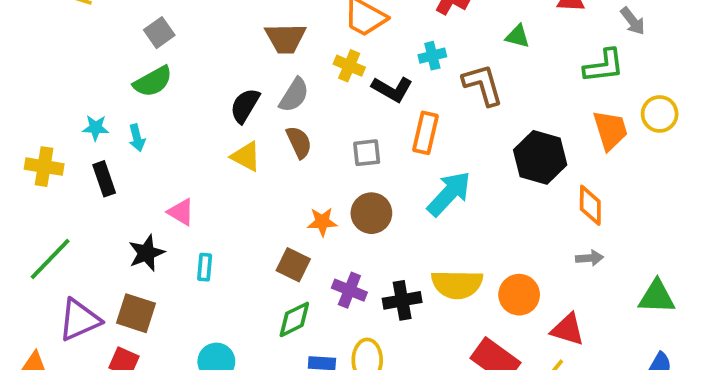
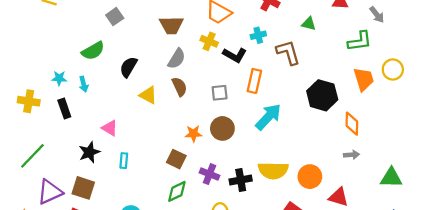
gray square: (159, 33) -> (115, 17), moved
black semicircle: (245, 106) -> (128, 67), moved

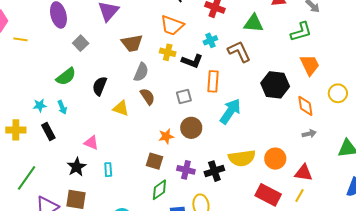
green triangle: (309, 24) -> (253, 23), size x1.5
yellow circle: (393, 70) -> (338, 93), moved

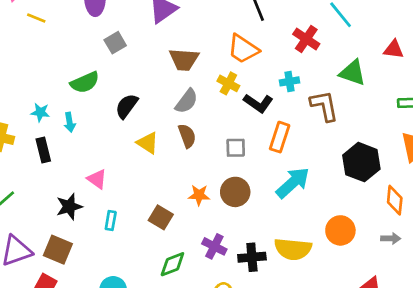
orange circle: (275, 159) -> (340, 230), moved
brown square: (154, 161) -> (161, 217), moved

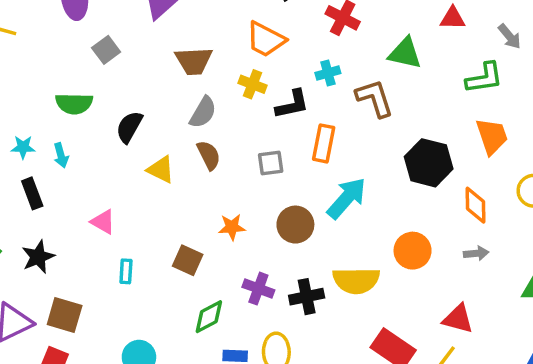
green semicircle: (85, 82) -> (74, 104), turned 32
black L-shape: (258, 103) -> (292, 104), turned -40
brown circle: (235, 192) -> (295, 225), moved
black star: (69, 207) -> (38, 257), moved

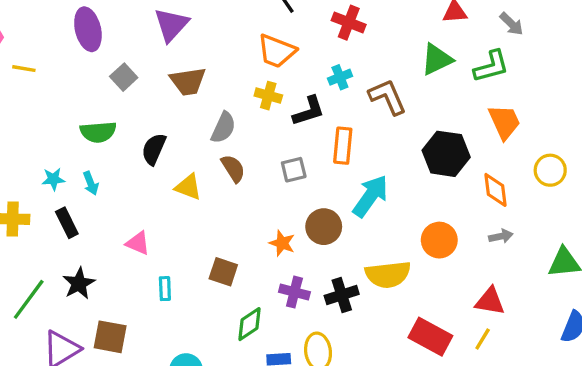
green triangle: (405, 53) -> (437, 59), moved, turned -32
brown trapezoid: (194, 61) -> (188, 81), moved
orange star: (232, 227) -> (282, 243), moved, turned 30

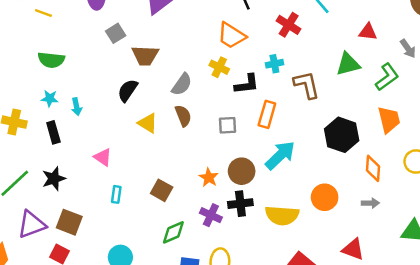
green L-shape: (491, 66) -> (387, 77), turned -32
brown trapezoid: (188, 81) -> (145, 55), moved
green semicircle: (98, 132) -> (51, 60), moved
black cross: (342, 295) -> (240, 204), moved

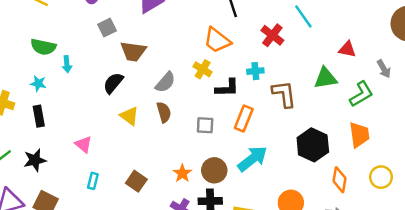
cyan arrow: (77, 107) -> (67, 64), moved

